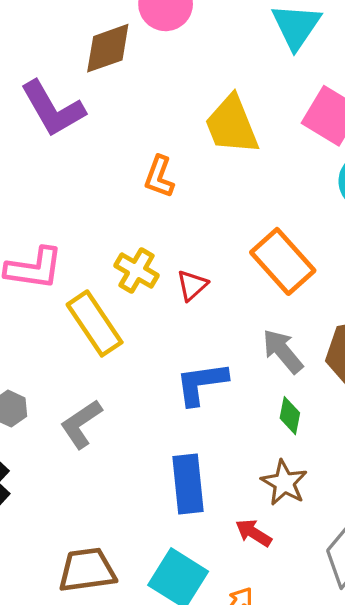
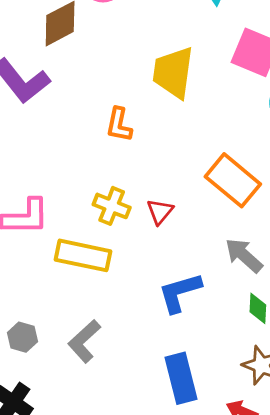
yellow trapezoid: (232, 125) -> (173, 72), turned 38
yellow rectangle: (95, 323) -> (83, 255), turned -36

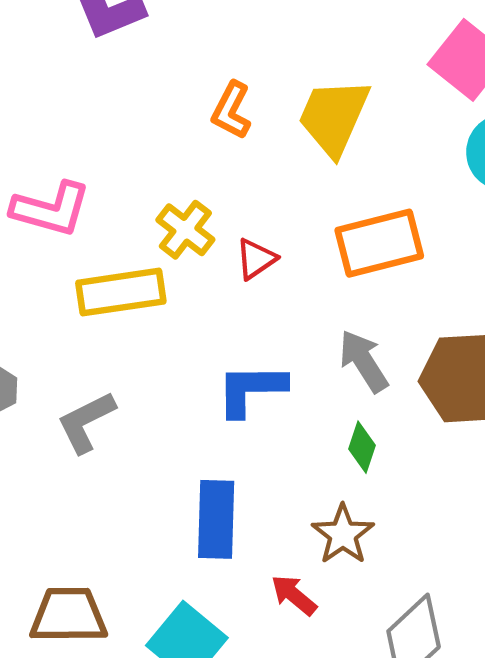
yellow trapezoid: (173, 72) -> (334, 117), moved
orange rectangle: (233, 180) -> (379, 243), turned -70
yellow rectangle: (83, 255) -> (121, 292), turned -36

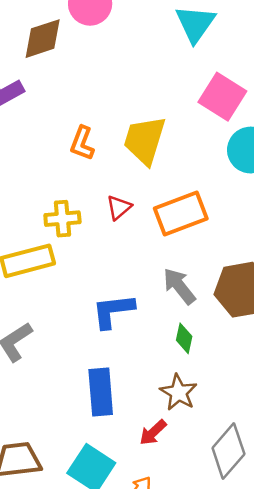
yellow cross: (185, 230) -> (62, 219), turned -36
red triangle: (256, 259) -> (119, 208), moved
red arrow: (294, 595) -> (153, 433), turned -76

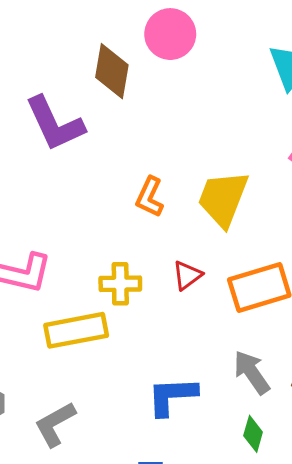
brown diamond: (43, 39) -> (112, 71), turned -66

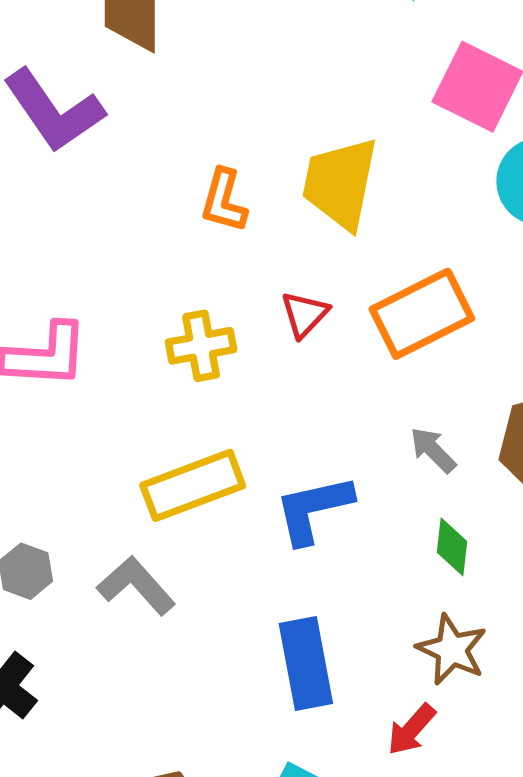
yellow rectangle: (76, 330) -> (193, 485), moved
gray arrow: (252, 372) -> (433, 450), size x0.7
gray L-shape: (55, 424) -> (136, 586), turned 87

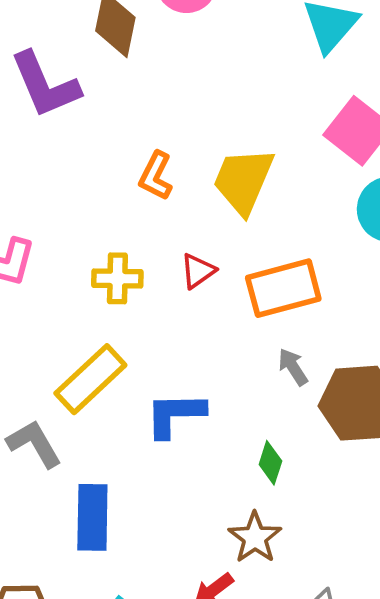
gray arrow: (433, 450) -> (293, 367), moved
yellow rectangle: (193, 485) -> (90, 379), turned -34
blue rectangle: (306, 663) -> (92, 517), moved

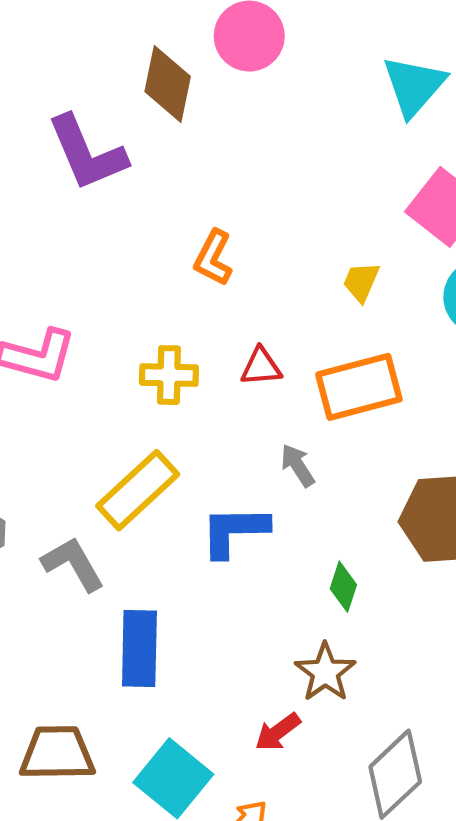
yellow trapezoid: (243, 181) -> (361, 282), moved, size x0.5
red triangle: (198, 271) -> (261, 367), turned 30
gray arrow: (293, 367) -> (298, 465), moved

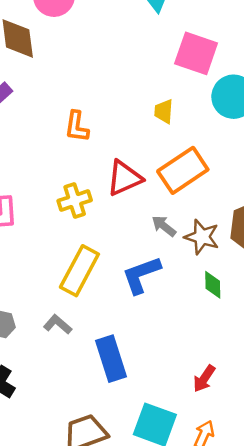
red triangle: (261, 367) -> (124, 178), size x1.5
gray L-shape: (73, 564) -> (58, 324), size x0.7
brown star: (325, 672) -> (202, 237), moved

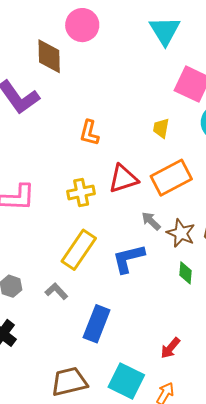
blue rectangle: (111, 359) -> (97, 324), turned 33

